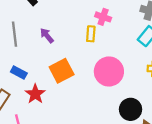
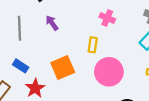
yellow rectangle: (91, 34) -> (93, 45), moved
purple arrow: (47, 36) -> (52, 23), moved

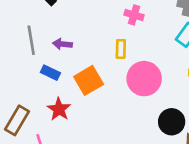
purple arrow: (52, 23) -> (62, 44), moved, turned -42
blue rectangle: (21, 66) -> (50, 73), moved

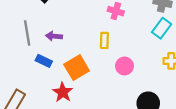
pink circle: (144, 79) -> (124, 66), size x0.6
red star: (59, 109) -> (63, 92), moved

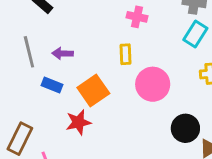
pink circle: (124, 66) -> (153, 84), size x1.5
red star: (63, 92) -> (78, 122), turned 30

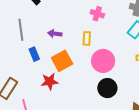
purple arrow: (63, 53) -> (55, 34), moved
blue rectangle: (52, 85) -> (34, 54), turned 40
black circle: (185, 128) -> (107, 88), moved

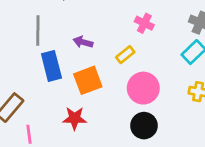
yellow rectangle: (87, 38) -> (125, 55), turned 40
blue rectangle: (34, 54) -> (51, 66), size x1.5
red star: (50, 82) -> (75, 118), moved

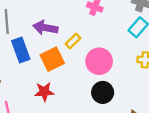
purple arrow: (83, 42) -> (45, 28), size x1.5
yellow rectangle: (125, 55) -> (73, 41), moved

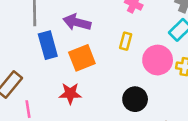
yellow rectangle: (73, 41) -> (126, 41), moved, turned -35
pink circle: (99, 61) -> (158, 60), moved

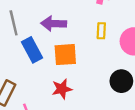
orange square: (82, 58) -> (65, 55), turned 30

